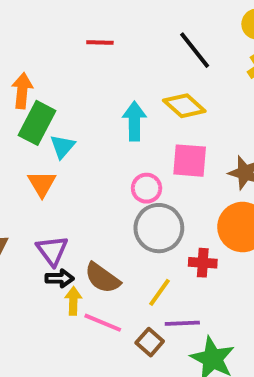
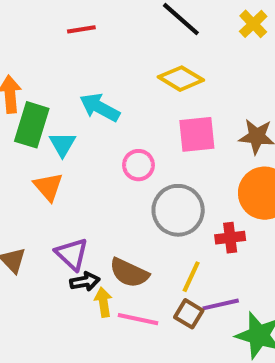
cyan arrow: (134, 121) -> (100, 107), moved, turned -51
pink circle: (147, 188) -> (138, 165), moved
brown square: (150, 342) -> (189, 314), moved

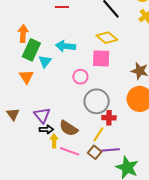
cyan arrow: (100, 107) -> (66, 46), turned -30
pink square: (197, 134) -> (101, 58), moved
orange triangle: (48, 187) -> (26, 77), moved
red cross: (230, 238) -> (109, 118), moved

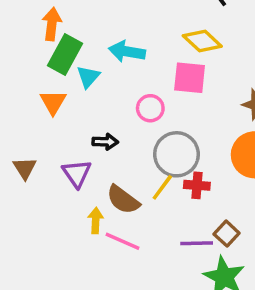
black arrow: (46, 129) -> (105, 142), moved
yellow line: (98, 134) -> (162, 187), moved
brown square: (95, 152) -> (227, 234), moved

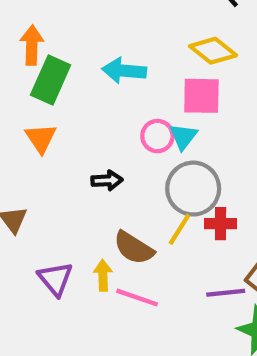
cyan triangle: (88, 77) -> (183, 137), moved
purple triangle: (77, 173) -> (55, 279), moved

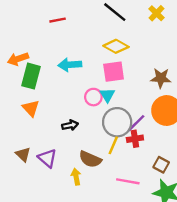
orange arrow: (32, 45) -> (18, 59), turned -102
purple triangle: (55, 279) -> (47, 158), moved
purple line: (226, 293) -> (136, 123), moved, turned -30
pink line: (137, 298) -> (128, 181), moved

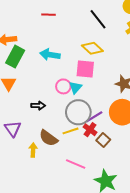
red cross: (135, 139) -> (90, 130), turned 32
yellow line: (113, 145) -> (71, 131), turned 35
brown square: (161, 165) -> (103, 140), moved

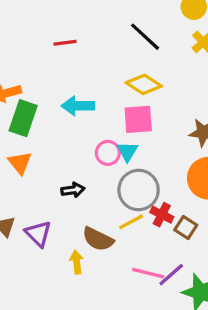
purple line: (94, 117) -> (171, 275), moved

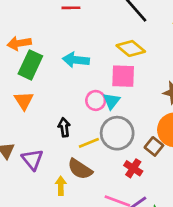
black arrow: (73, 190) -> (64, 127), turned -96
red cross: (162, 215) -> (133, 168), moved
yellow line: (131, 222) -> (89, 143), moved
brown square: (186, 228) -> (154, 146), moved

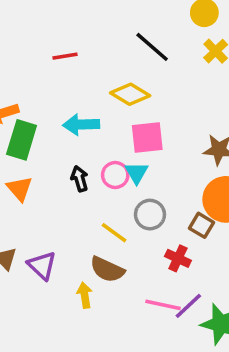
yellow diamond: (131, 48) -> (130, 94), moved
black arrow: (64, 127) -> (80, 179), moved
gray circle: (117, 133) -> (150, 215), size x0.7
yellow line: (89, 143) -> (114, 233), turned 66

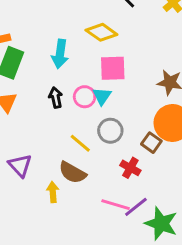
cyan arrow: (81, 125) -> (60, 54), turned -84

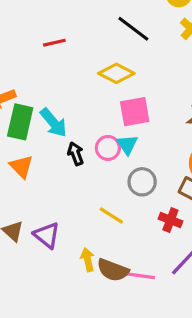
cyan arrow: (60, 54) -> (54, 123), moved, turned -40
yellow line: (80, 143) -> (111, 215), moved
brown semicircle: (72, 173) -> (113, 270), moved
pink line: (116, 205) -> (139, 276), moved

